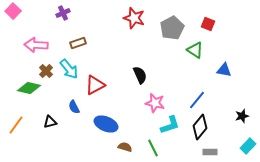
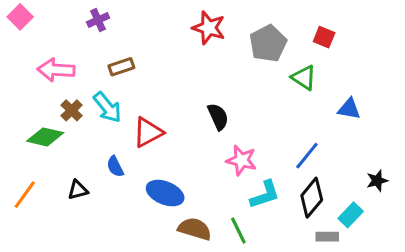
cyan rectangle: (248, 146) -> (351, 215), moved
brown semicircle: (125, 147) -> (195, 229), size x1.5

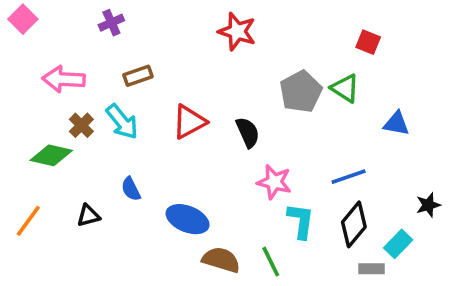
gray pentagon: (268, 43) -> (301, 92), moved
red triangle: (148, 132) -> (189, 122), moved
blue line: (307, 156) -> (349, 177), turned 32
cyan L-shape: (265, 195) -> (301, 221), turned -64

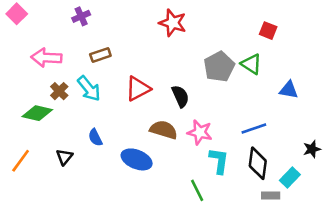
black triangle: (88, 216) -> (64, 157), turned -36
black diamond: (354, 224) -> (258, 163), turned -32
brown semicircle: (221, 260) -> (164, 130), moved

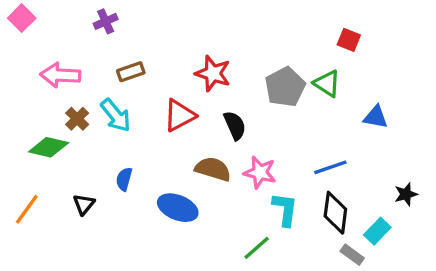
red star: (173, 23) -> (213, 73), moved
blue semicircle: (95, 138) -> (124, 179), turned 42
green line: (197, 190) -> (257, 248), turned 75
gray rectangle: (271, 196) -> (352, 255), turned 36

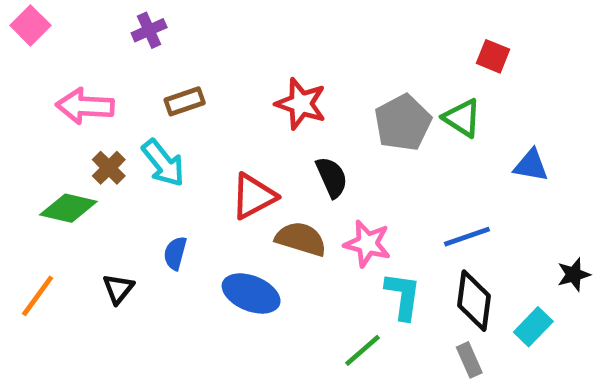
red triangle: (179, 115) -> (253, 196), moved
gray rectangle: (352, 255) -> (469, 360), moved, turned 30

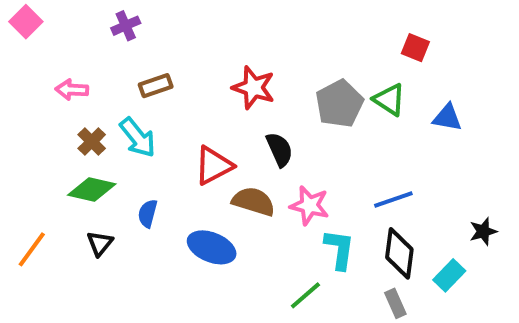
pink arrow: (85, 106) -> (72, 90), size x0.7
blue triangle: (531, 165) -> (447, 118), moved
green diamond: (68, 208) -> (92, 189), moved

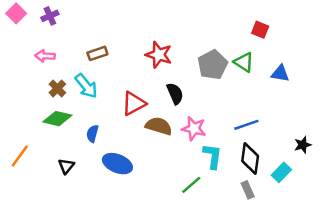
purple cross: (126, 26) -> (50, 16), moved
black triangle: (100, 243) -> (66, 166), moved
blue ellipse: (212, 247) -> (117, 164), moved

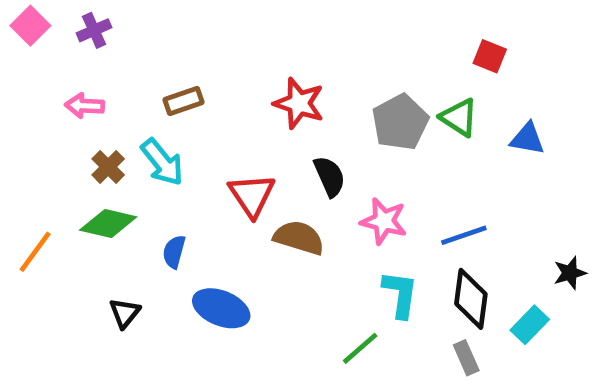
red triangle: (134, 104) -> (252, 195), turned -36
pink star: (194, 129) -> (384, 221), moved
orange line: (20, 156) -> (35, 252), moved

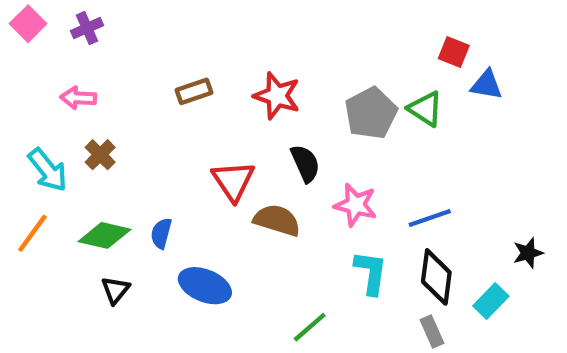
brown rectangle: (184, 101) -> (194, 91), moved
blue triangle: (527, 139) -> (487, 85), moved
cyan arrow: (162, 162) -> (48, 170), moved
green diamond: (108, 223) -> (104, 235), moved
green line: (360, 348) -> (310, 327), moved

